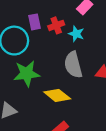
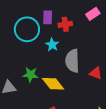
cyan star: (76, 34) -> (52, 45), moved
green star: (27, 74) -> (31, 75), moved, size x0.7

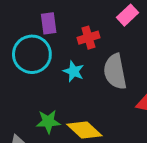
purple rectangle: (48, 17) -> (49, 23), moved
gray semicircle: (72, 61) -> (115, 72), moved

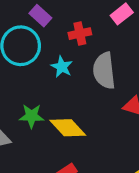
purple rectangle: (49, 23) -> (40, 16), turned -45

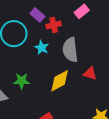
purple rectangle: (40, 16) -> (37, 15), moved
yellow diamond: (68, 128) -> (60, 81), moved, turned -75

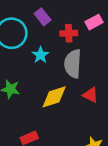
red cross: (54, 25) -> (69, 33), moved

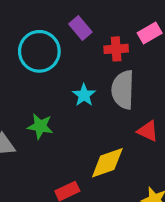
cyan star: (41, 55) -> (84, 95), moved
yellow diamond: (54, 97) -> (107, 163), moved

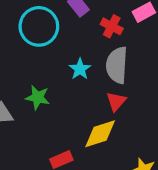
red cross: (116, 49) -> (112, 26), turned 30
red triangle: (148, 131) -> (116, 101), moved, turned 45

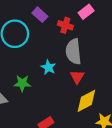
cyan star: (80, 69) -> (48, 67), moved
yellow diamond: (100, 134) -> (86, 101), moved

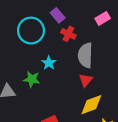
red cross: (65, 25) -> (68, 34), moved
cyan star: (48, 67) -> (49, 63), moved

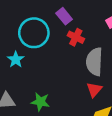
cyan star: (49, 63) -> (16, 60), moved
green star: (32, 79) -> (40, 102), moved

